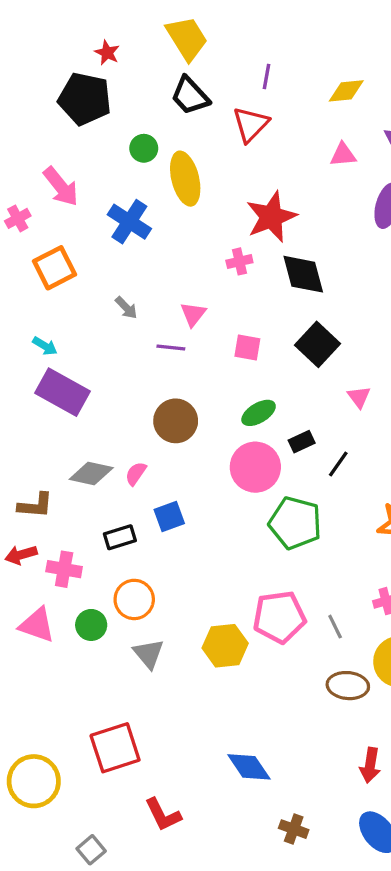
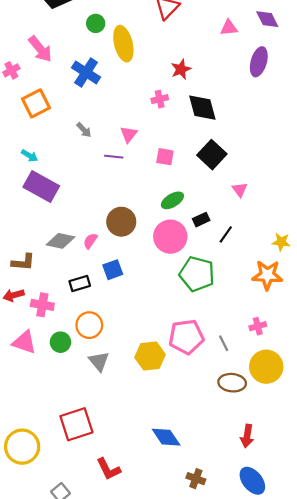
red star: (271, 217) -> (181, 69), size x0.6
brown circle: (176, 421) -> (121, 222), moved

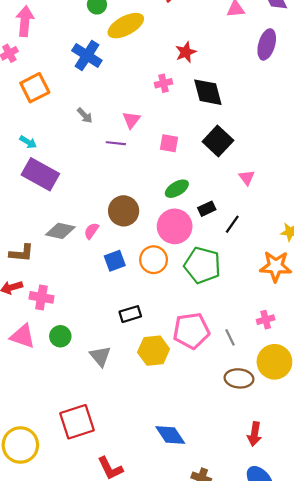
yellow ellipse: (123, 44) -> (126, 26), turned 76
pink arrow: (40, 49) -> (25, 21), moved, turned -136
black rectangle: (80, 284) -> (130, 314), moved
orange circle: (89, 325) -> (154, 260), moved

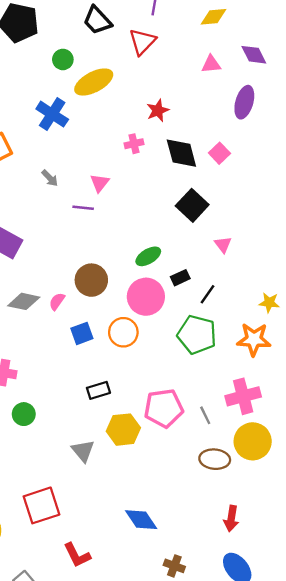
pink square: (169, 143) -> (219, 153), moved, turned 36
green pentagon: (202, 265) -> (197, 335), moved
pink cross: (266, 320) -> (243, 396), size x1.8
gray triangle: (100, 356) -> (83, 451), moved

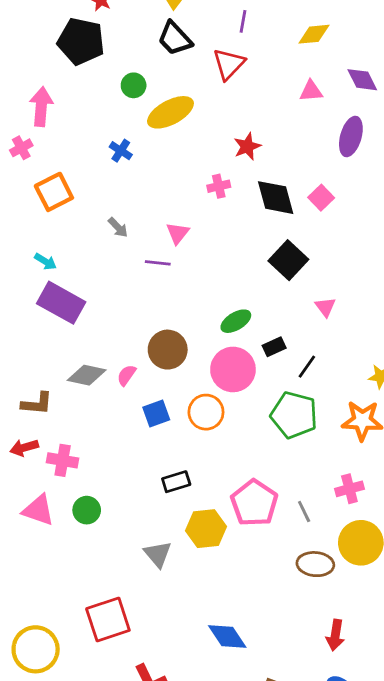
blue cross: (52, 114) -> (121, 151), size x0.6
pink cross: (243, 396) -> (349, 489), size x0.7
pink pentagon: (164, 408) -> (254, 503), turned -30

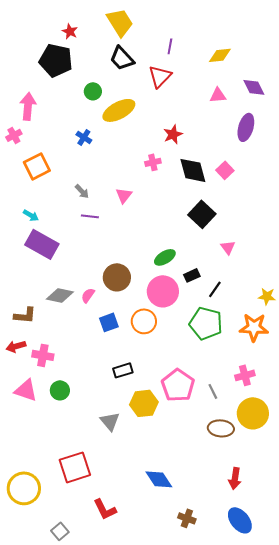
purple line: (158, 263) -> (90, 216), moved

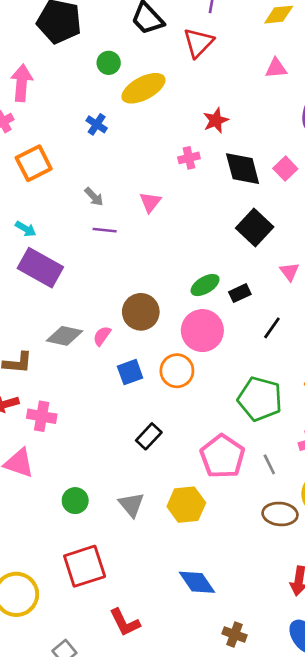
black rectangle: (192, 275) -> (240, 293), moved
green pentagon: (206, 323) -> (260, 399), moved
black rectangle: (123, 370) -> (149, 436), turned -30
green circle: (60, 390) -> (75, 501), moved
yellow hexagon: (144, 403) -> (186, 505), moved

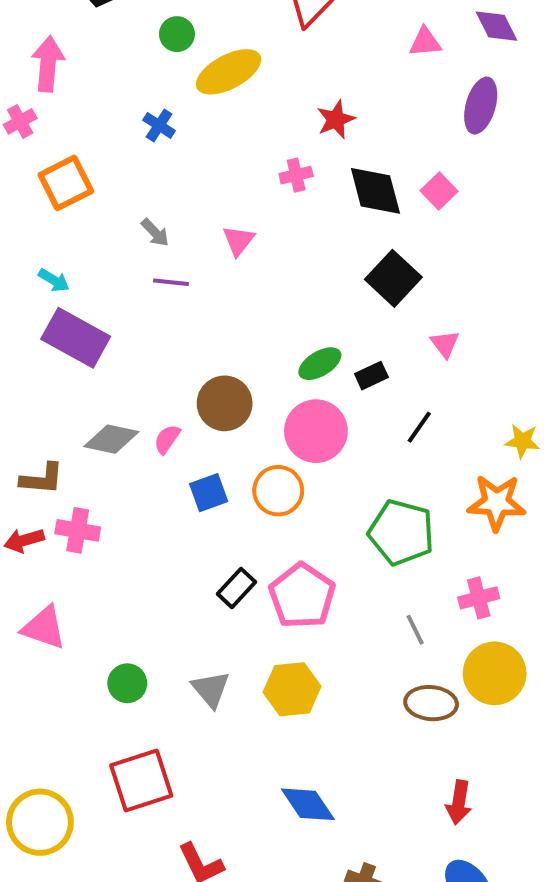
pink cross: (42, 416) -> (78, 530), moved
pink pentagon: (222, 456) -> (302, 596), moved

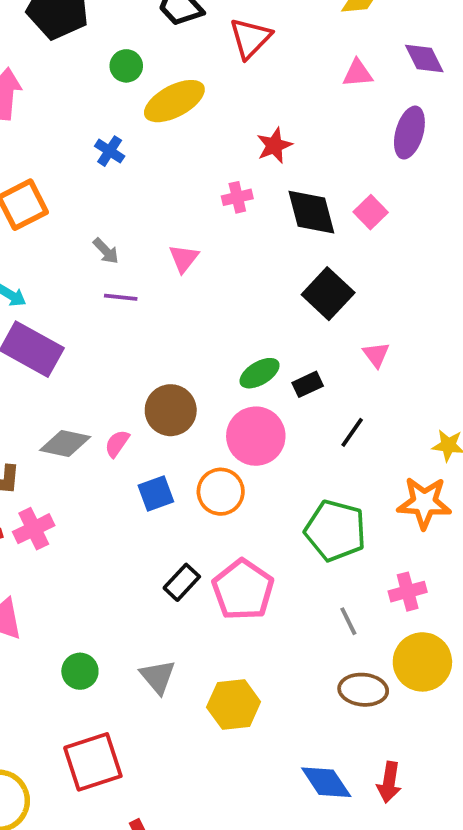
pink cross: (78, 530) -> (34, 529), turned -36
yellow hexagon: (292, 689) -> (234, 704), moved
blue diamond: (308, 804) -> (326, 782), moved

